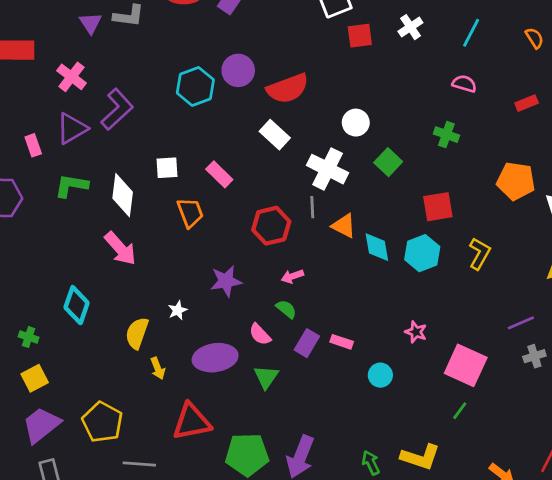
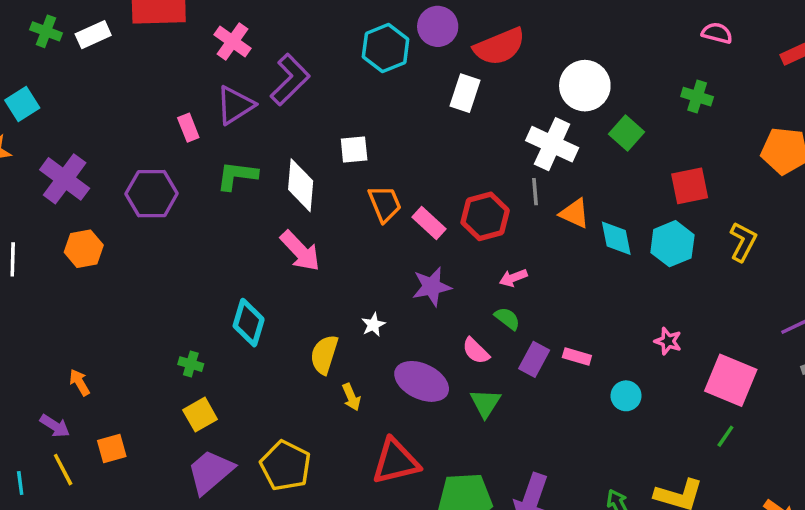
white circle: (356, 123) -> (585, 86), size x1.5
white rectangle: (275, 135) -> (465, 93), moved, turned 68
pink rectangle: (219, 174) -> (429, 223), moved
purple ellipse: (215, 358) -> (422, 381), turned 36

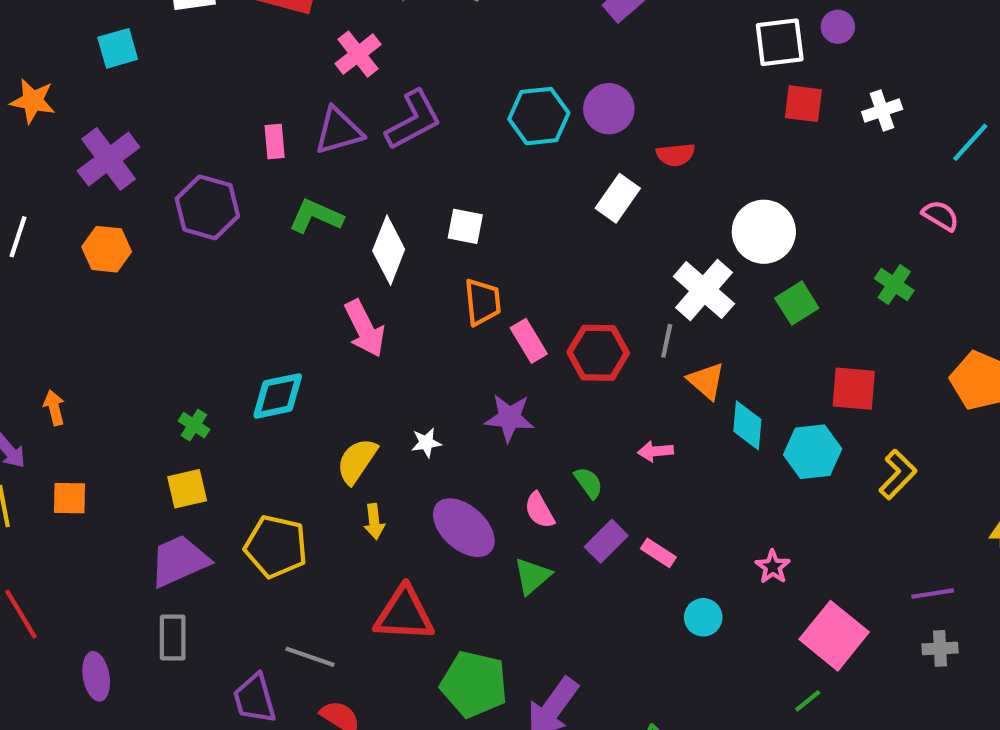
red semicircle: (499, 47) -> (676, 155), size x0.6
cyan square: (22, 104) -> (118, 48), moved
pink arrow: (513, 278) -> (655, 451), moved
cyan diamond: (249, 323) -> (278, 396), turned 45
yellow pentagon: (286, 466) -> (276, 546), moved, turned -30

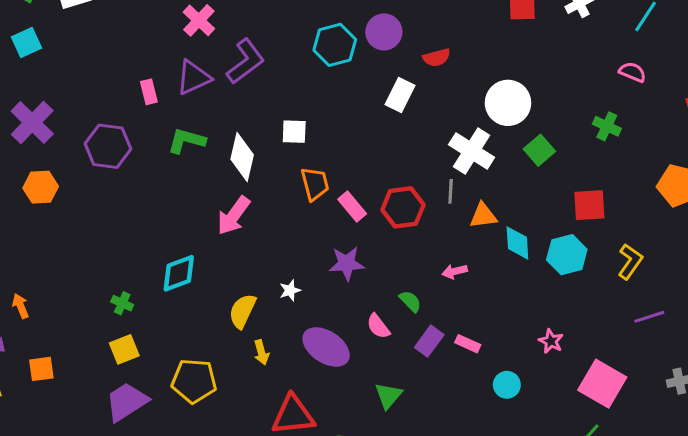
pink arrow: (365, 329) -> (234, 216), turned 72
orange triangle: (706, 381) -> (483, 216), turned -40
green triangle: (532, 576) -> (388, 395), moved
purple line: (933, 594) -> (649, 317), moved

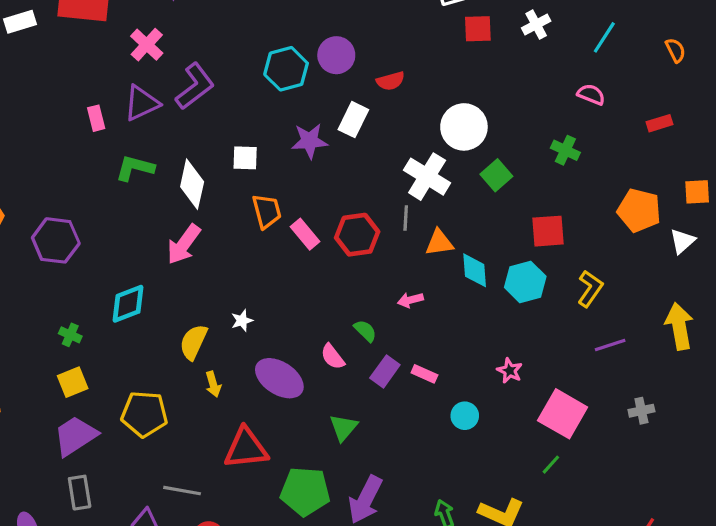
purple hexagon: (108, 146) -> (56, 240), moved
purple star: (347, 264) -> (310, 141), moved

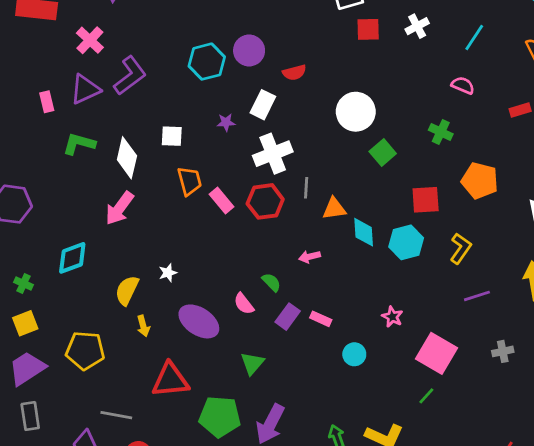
purple star: (310, 141) -> (226, 122), size x0.6
white cross: (427, 177) -> (273, 154), moved, turned 36
orange pentagon: (639, 210) -> (480, 181), moved

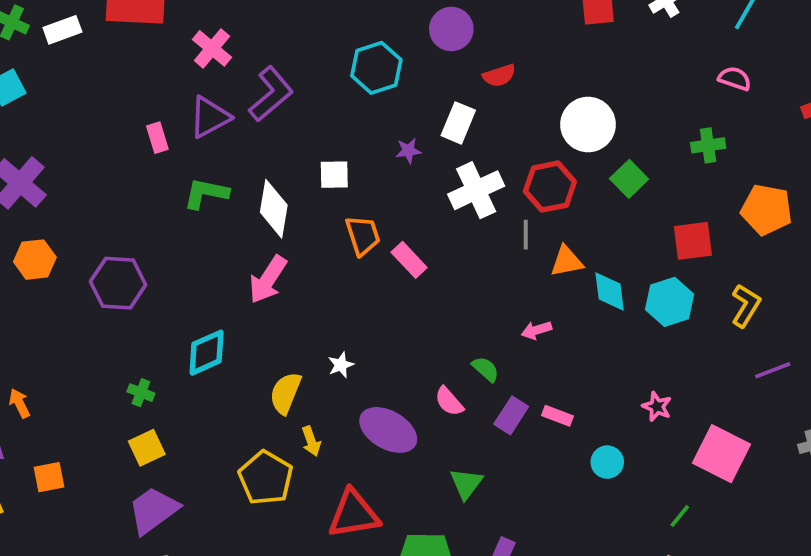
purple circle: (249, 50) -> (451, 29), moved
green cross: (441, 132) -> (708, 145), turned -30
red hexagon: (265, 201) -> (550, 187), moved
yellow pentagon: (85, 350) -> (266, 478), moved, turned 30
green line: (426, 396) -> (680, 516), moved

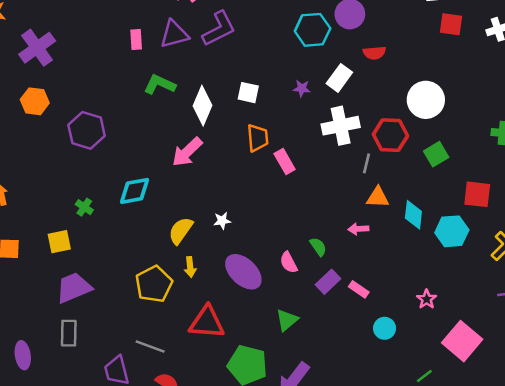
cyan hexagon: (376, 68) -> (313, 30), moved
green square: (629, 179) -> (436, 154), moved
orange triangle: (567, 261) -> (378, 197), moved
yellow square: (147, 448) -> (59, 242), moved

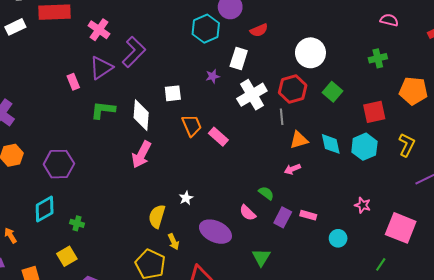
cyan diamond: (134, 191) -> (45, 209), moved

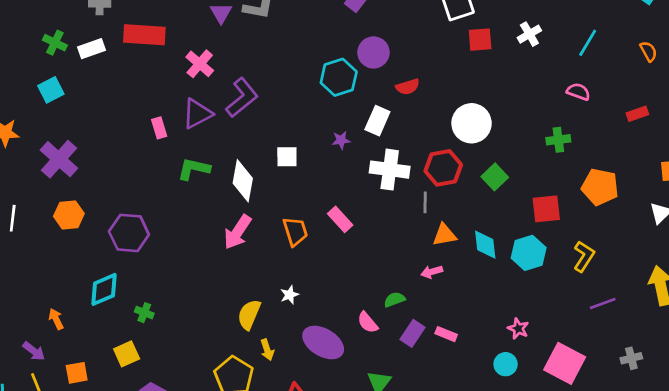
white cross: (252, 95) -> (390, 170), turned 32
orange trapezoid: (192, 125) -> (295, 231), moved
green semicircle: (266, 193) -> (394, 299), turned -63
cyan circle: (338, 238) -> (506, 364), moved

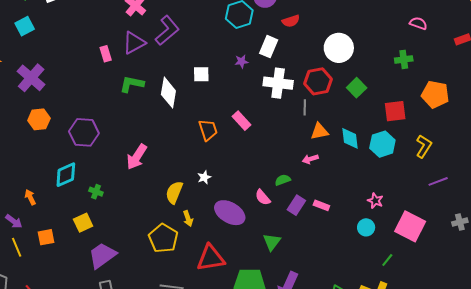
pink arrow: (238, 232) -> (137, 157), moved

